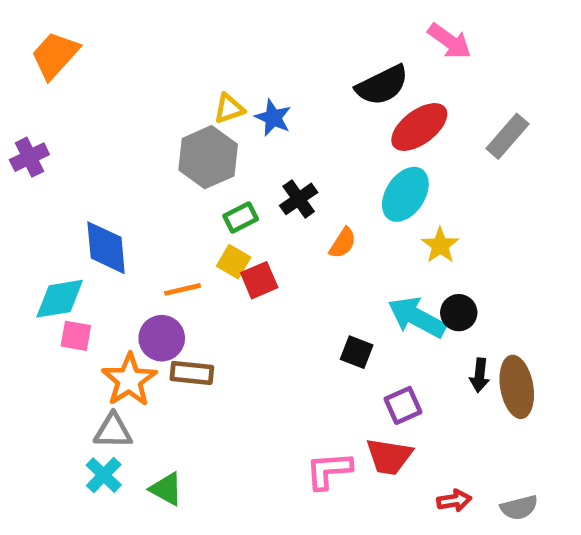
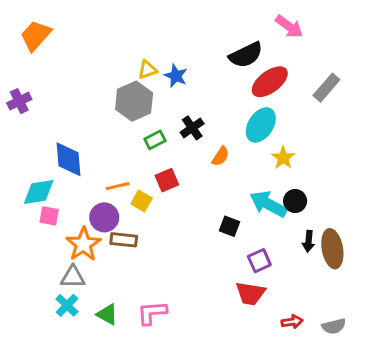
yellow square: (234, 262) -> (142, 201), moved
pink L-shape: (329, 470) -> (152, 313), moved

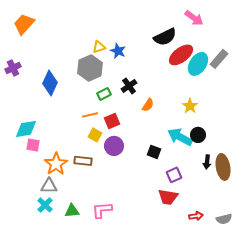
cyan ellipse: (261, 125) -> (198, 64), moved
blue diamond: (68, 159) -> (50, 83), moved, turned 30
orange line: (118, 186) -> (90, 115), moved
purple circle: (104, 217) -> (114, 146), moved
green triangle: (107, 314) -> (72, 211), turned -35

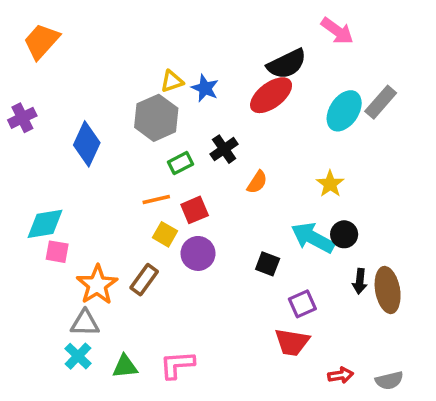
red ellipse: (181, 55) -> (271, 95), moved
brown rectangle: (83, 161) -> (144, 280), turned -60

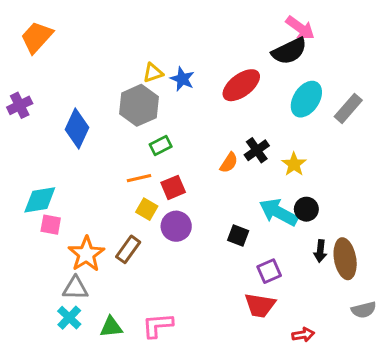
black semicircle: (287, 64) -> (289, 51), moved
gray rectangle: (381, 102) -> (348, 108), moved
black cross: (224, 149) -> (257, 150), moved
gray semicircle: (389, 380) -> (364, 310), moved

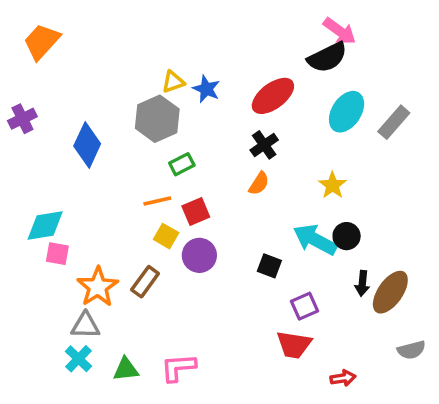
black cross: (257, 150) -> (264, 145), moved
brown ellipse: (345, 259) -> (390, 292), turned 45

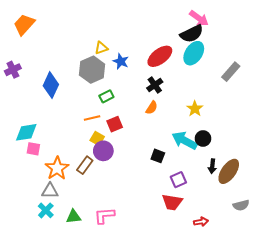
blue star: (206, 89) -> (121, 61), moved
cyan ellipse: (347, 112) -> (194, 53), moved
purple circle: (199, 255) -> (103, 151), moved

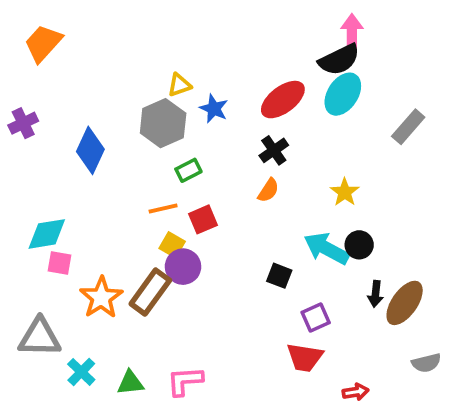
pink arrow: (199, 18) -> (352, 32), turned -126
brown rectangle: (85, 165) -> (150, 292), size x1.4
gray triangle: (50, 191) -> (40, 337), moved, size x1.4

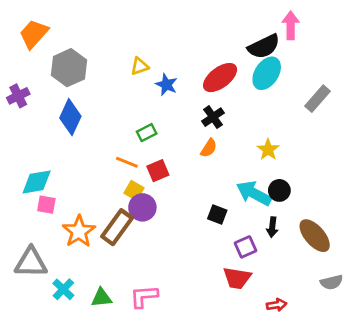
pink arrow: (352, 32) -> (291, 25), moved
gray hexagon: (163, 123) -> (69, 68), moved
orange line: (163, 209) -> (127, 162), turned 35
black arrow: (376, 294) -> (272, 227), moved
brown ellipse: (405, 303) -> (315, 236), turned -76

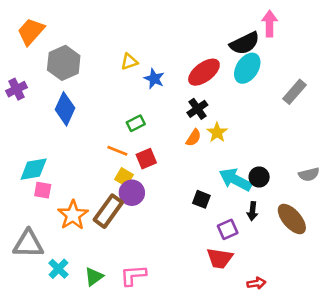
yellow star: (268, 150) -> (217, 132), moved
gray semicircle: (332, 282) -> (309, 174), moved
green triangle: (101, 298) -> (94, 277), turned -30

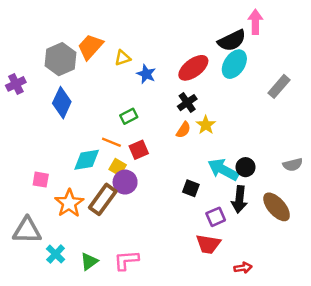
orange trapezoid: (31, 31) -> (90, 47), moved
cyan diamond: (34, 169) -> (87, 160), moved
black arrow: (252, 211) -> (239, 199), size x1.5

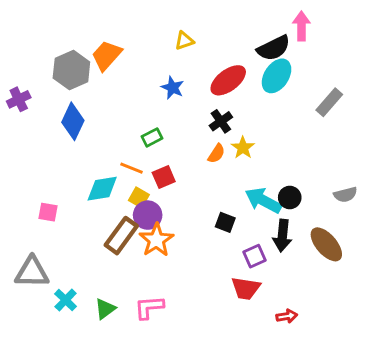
yellow triangle: (123, 58) -> (184, 41), moved
orange star: (69, 203) -> (156, 240), moved

